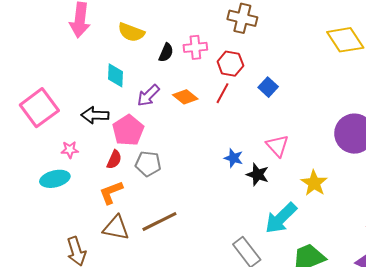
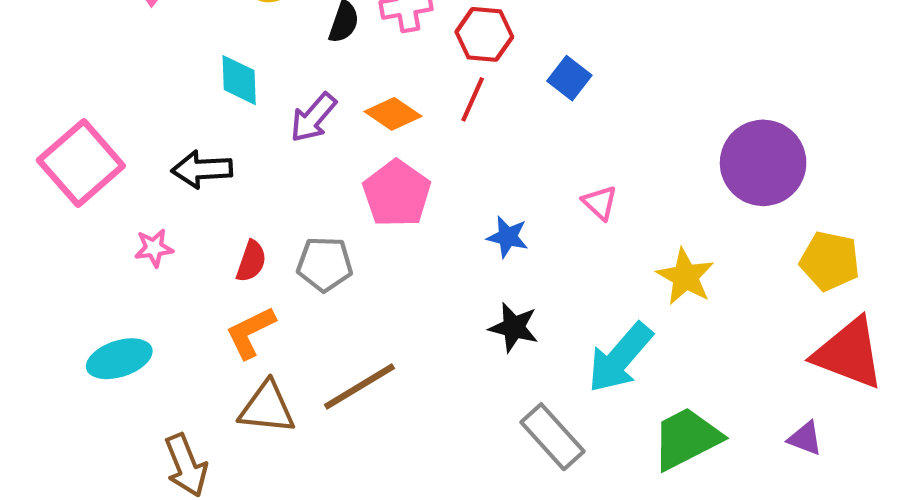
pink pentagon: (128, 130) -> (397, 194), moved
pink triangle: (277, 146) -> (600, 203), size x0.7
black star: (258, 175) -> (514, 327), moved
cyan ellipse: (55, 179) -> (119, 359), moved

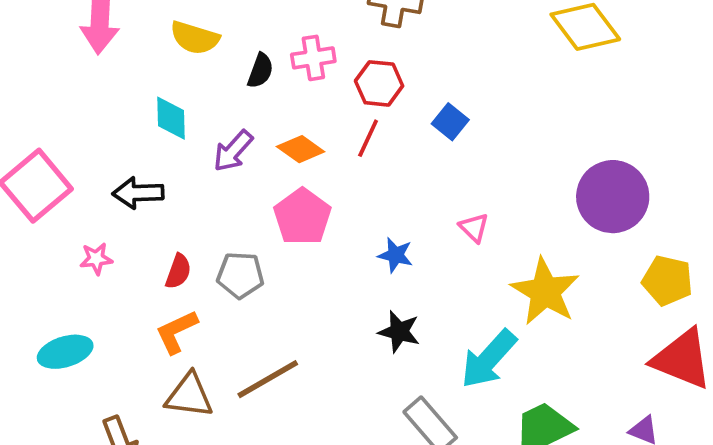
yellow star: (685, 277) -> (545, 292), size x1.4

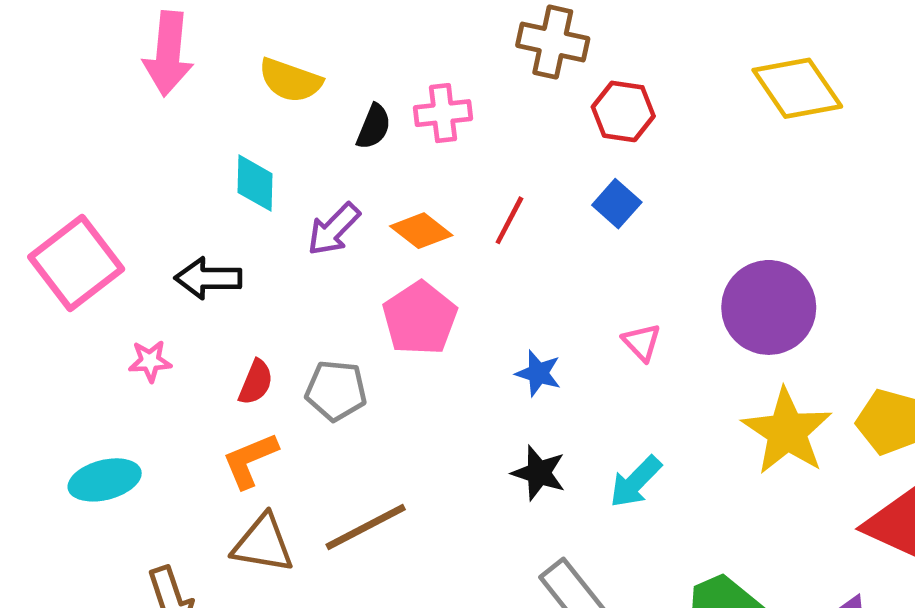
red hexagon: (379, 83) -> (623, 111), moved
purple circle: (613, 197) -> (769, 307), moved
yellow star: (545, 292) -> (787, 432), moved
cyan arrow: (489, 359) -> (635, 482), moved, size x0.7

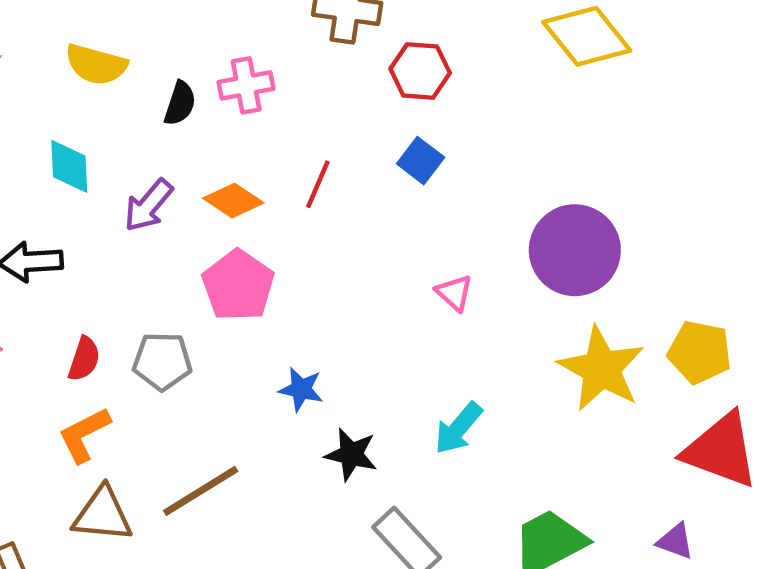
blue star: (538, 373) -> (301, 389), moved
black star: (539, 473) -> (351, 454), moved

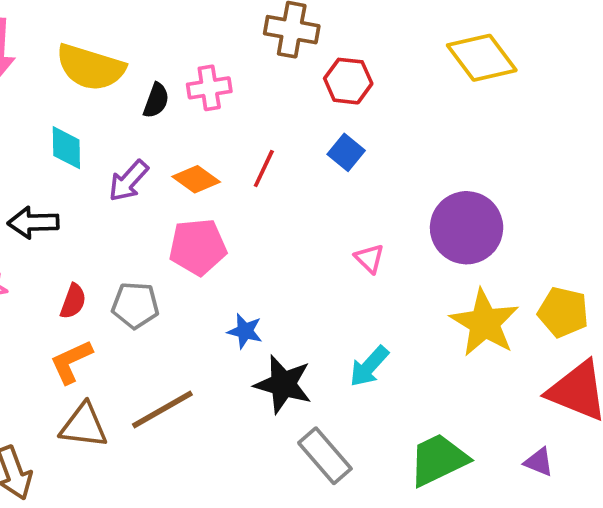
yellow semicircle: (96, 65) -> (90, 67), size x1.4
pink pentagon: (238, 285) -> (198, 247), turned 30
black star: (351, 454) -> (283, 384), size x1.4

